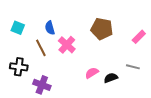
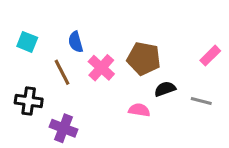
brown pentagon: (102, 29) -> (144, 59), moved
pink semicircle: (92, 73) -> (139, 110), turned 40
black semicircle: (111, 78) -> (165, 89), moved

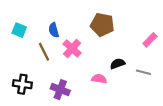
brown pentagon: (144, 59) -> (102, 25), moved
black cross: (29, 101) -> (22, 84), moved
purple cross: (64, 128) -> (60, 90), moved

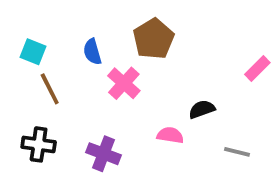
brown pentagon: (102, 25) -> (154, 39), moved, turned 30
brown line: (44, 52) -> (50, 89), moved
gray line: (143, 72) -> (237, 152), moved

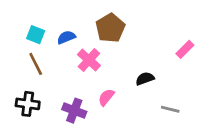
cyan square: (33, 52) -> (36, 35), moved
blue semicircle: (92, 52) -> (66, 37), turned 84
pink semicircle: (170, 135) -> (106, 97), moved, turned -60

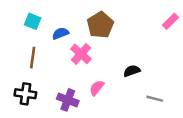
cyan square: (36, 35) -> (33, 21), moved
pink rectangle: (185, 49) -> (170, 21), moved
brown line: (36, 64) -> (33, 58), turned 35

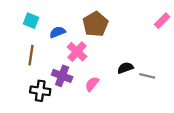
black cross: (25, 94) -> (40, 91), moved
gray line: (155, 99) -> (147, 76), moved
purple cross: (68, 100) -> (62, 76), moved

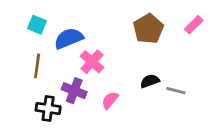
brown pentagon: (95, 24) -> (148, 29), moved
blue semicircle: (57, 32) -> (69, 38), size x1.5

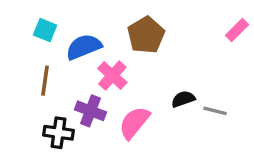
brown pentagon: (148, 29) -> (146, 35), moved
pink semicircle: (110, 100) -> (134, 123), size x1.5

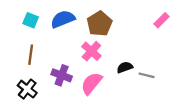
blue semicircle: (84, 47) -> (63, 19), moved
pink cross: (112, 75) -> (91, 51), moved
black cross: (58, 133) -> (27, 89), moved, turned 30

